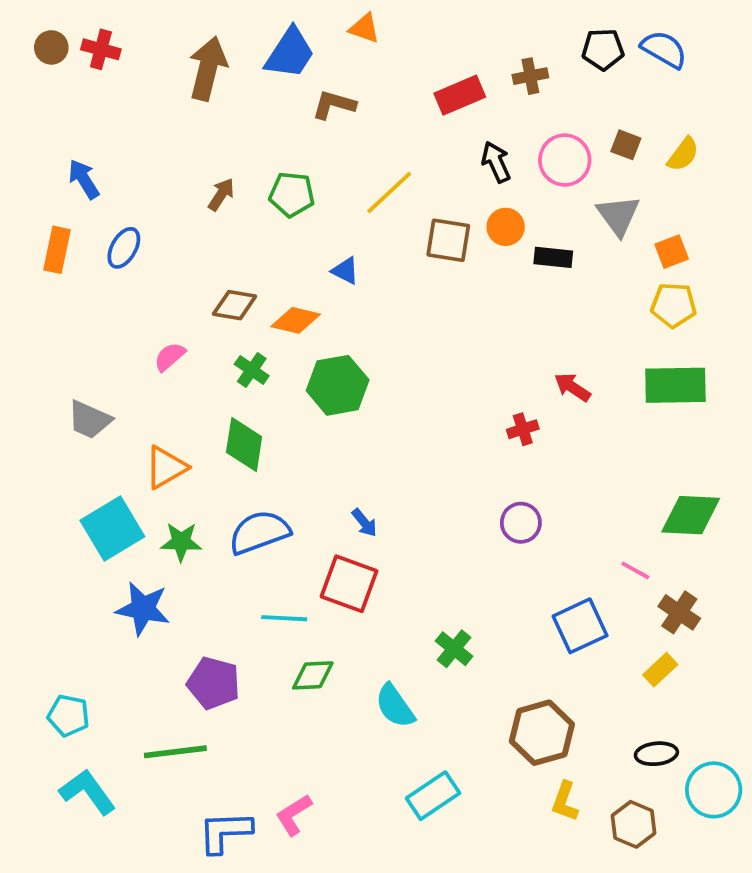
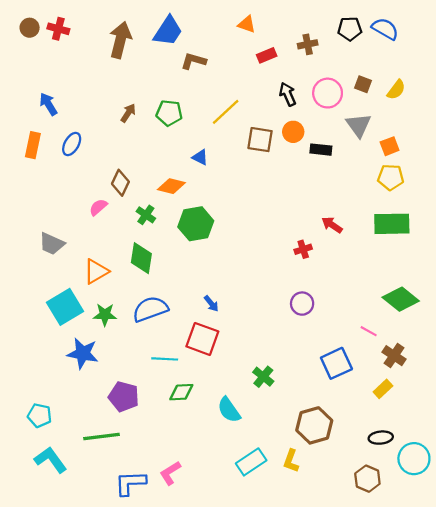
orange triangle: (364, 28) -> (247, 24), moved
red rectangle: (460, 95) -> (267, 55), size x0.7
brown diamond: (235, 305) -> (120, 183), moved, turned -75
green diamond: (691, 515) -> (401, 299), turned 36
yellow L-shape: (565, 801) -> (291, 461), moved

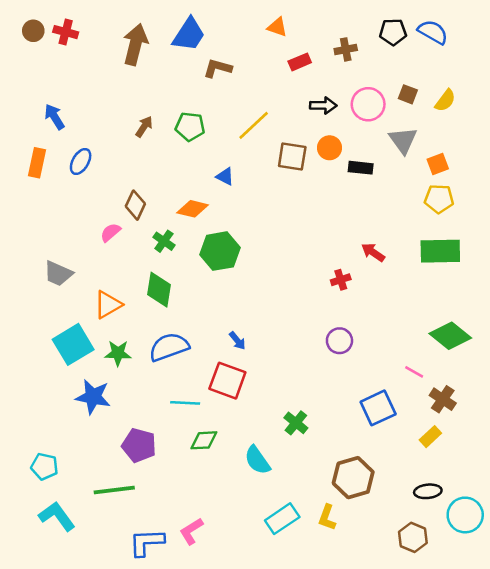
black arrow: (288, 94) -> (323, 105), turned 115

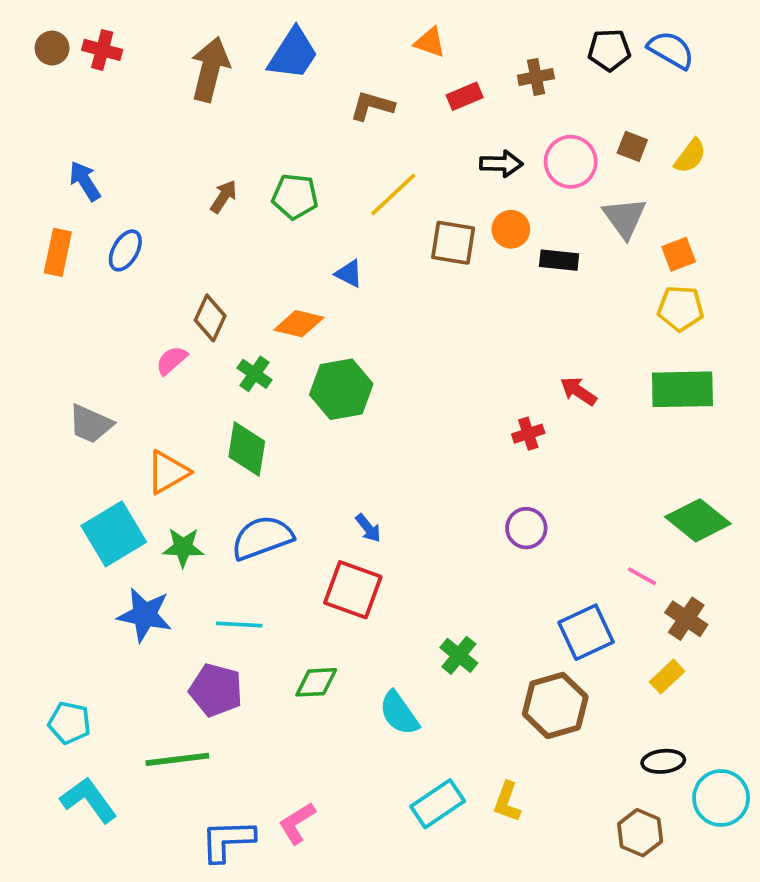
brown L-shape: (217, 68) -> (372, 106), moved
cyan line: (185, 403) -> (239, 624), moved
brown hexagon: (353, 478) -> (555, 705), moved

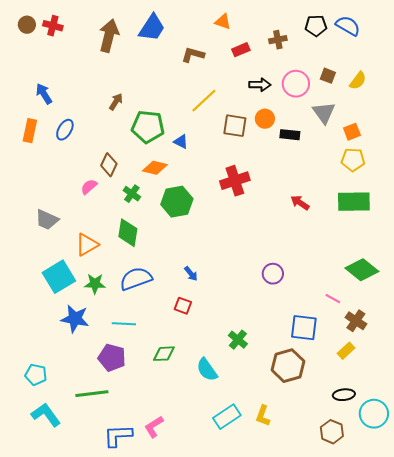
green pentagon: (295, 196) -> (148, 127), moved, size x1.4
red cross: (528, 434) -> (235, 181), moved, size x1.8
red square: (353, 590) -> (183, 306), size x0.6
blue square: (586, 632) -> (304, 328), turned 32

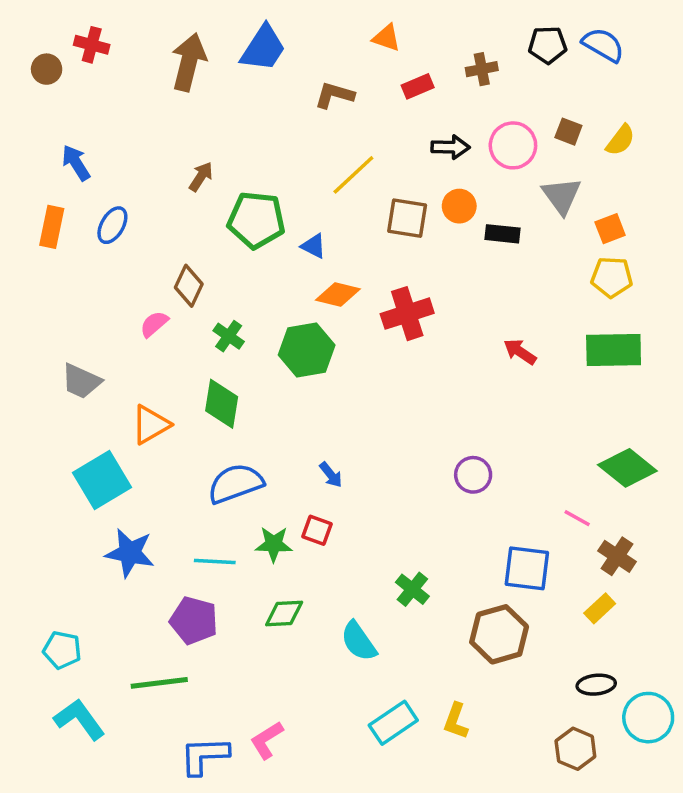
brown circle: (27, 25) -> (47, 69), moved
orange diamond: (155, 168) -> (338, 294), moved
green star: (95, 284) -> (274, 544), moved

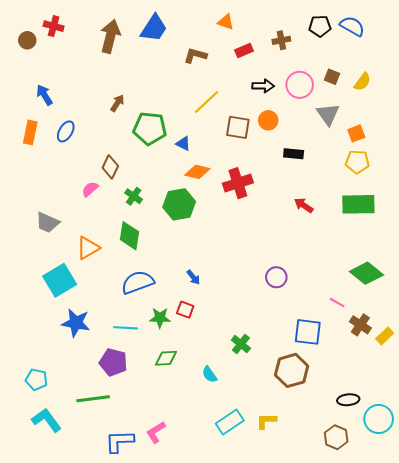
black rectangle: (503, 234) -> (294, 154), moved
yellow rectangle: (600, 608) -> (385, 336), moved
cyan semicircle: (359, 641) -> (210, 374), size x0.7
yellow L-shape: (456, 721) -> (266, 421), turned 70

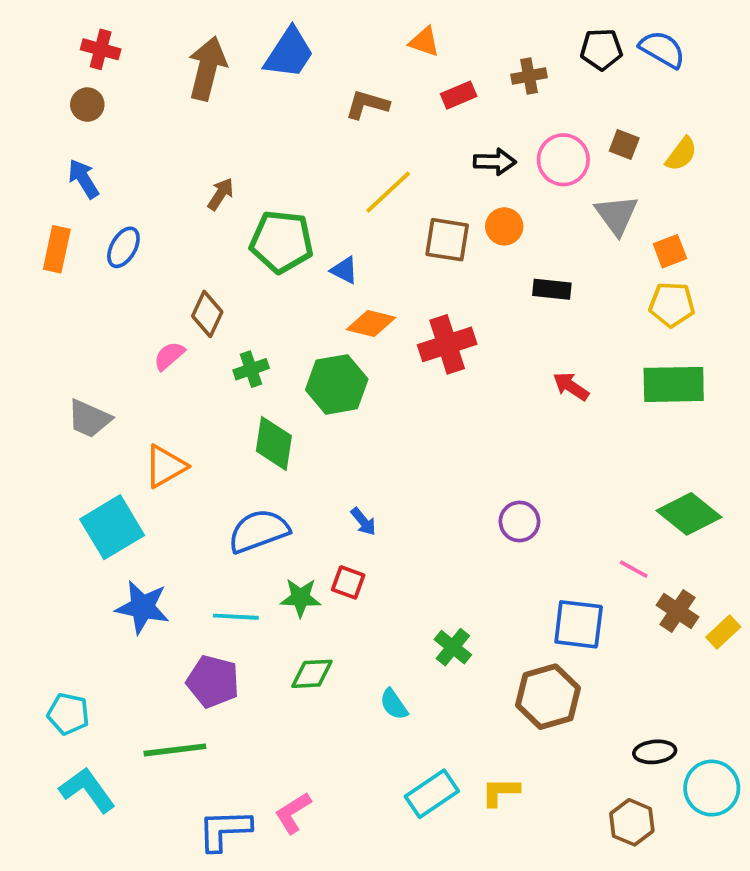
brown circle: (27, 40) -> (87, 105), moved
green cross: (134, 196) -> (251, 369), turned 36
green diamond: (130, 236) -> (274, 443), moved

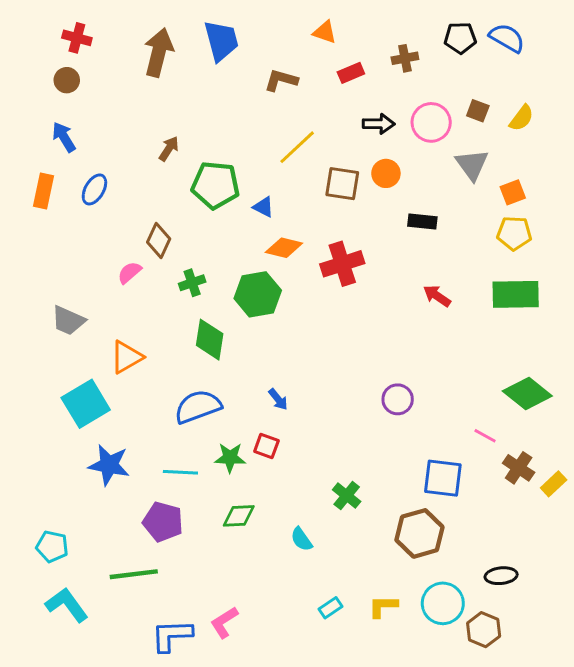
blue trapezoid: (289, 53) -> (221, 41), turned -48
cyan circle: (712, 788) -> (443, 603), moved
cyan rectangle: (432, 794) -> (331, 608), size x0.6

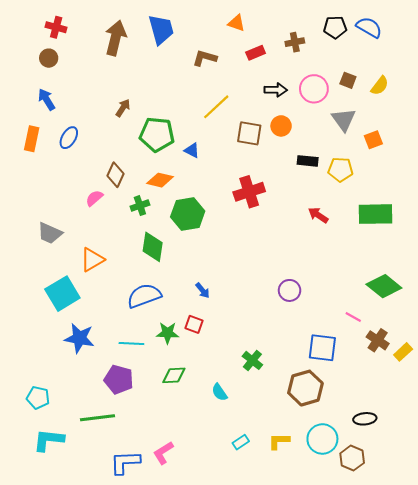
yellow pentagon: (514, 233) -> (340, 169), moved
orange diamond: (284, 248) -> (160, 180), moved
cyan L-shape: (67, 605) -> (49, 440), turned -48

